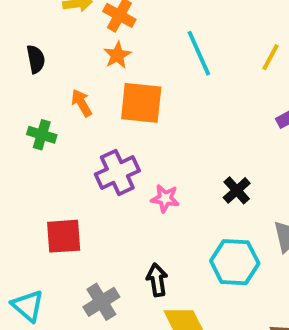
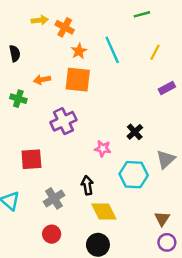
orange star: (117, 55) -> (79, 51), moved
orange arrow: (82, 103) -> (42, 80), turned -70
pink star: (165, 198) -> (103, 149), moved

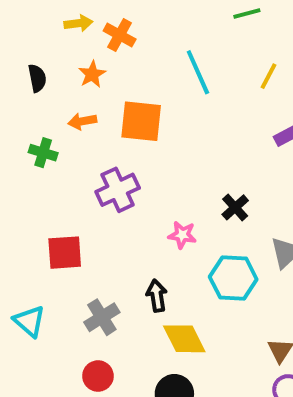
orange star: (79, 51) -> (92, 74), moved

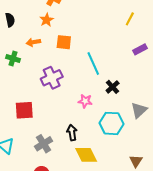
cyan line: (198, 72) -> (93, 64), moved
orange star: (92, 74) -> (47, 20), moved
orange square: (141, 121) -> (64, 42), size x0.7

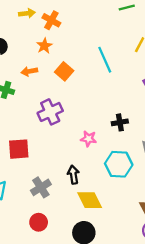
orange square: (64, 42) -> (64, 71), turned 35
cyan line: (93, 64) -> (105, 60), moved
black cross: (113, 87) -> (120, 122), turned 32

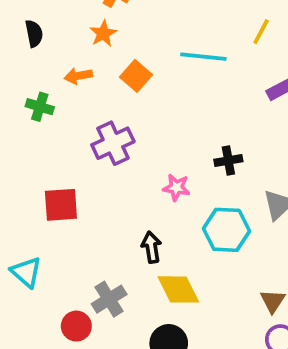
cyan line: (105, 60) -> (203, 57), turned -60
gray cross: (41, 187) -> (109, 299), moved
red circle: (39, 222) -> (76, 326), moved

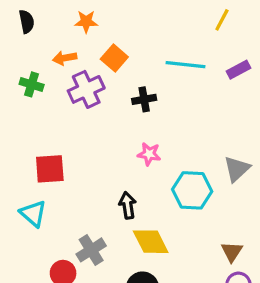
orange star: (103, 34) -> (86, 22), turned 30
cyan line: (203, 57) -> (186, 65), moved
purple cross: (113, 143) -> (86, 89), moved
black cross: (228, 161) -> (144, 99), moved
cyan triangle: (26, 272) -> (33, 214), moved

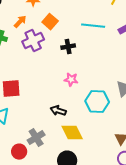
orange arrow: (65, 58) -> (20, 22), turned 144
black arrow: (128, 205) -> (58, 111), turned -63

